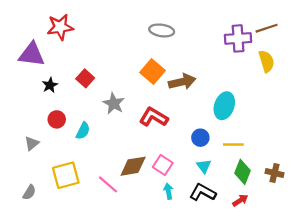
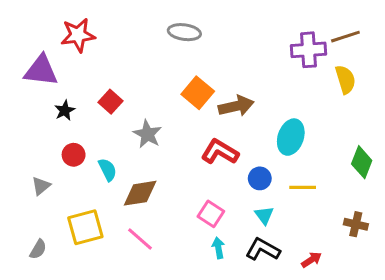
gray ellipse: (162, 30) -> (184, 32), moved
red L-shape: (154, 117) -> (220, 152), moved
cyan semicircle: (83, 131) -> (108, 170), turned -54
brown diamond: (133, 166) -> (140, 193), moved
green diamond: (243, 172) -> (362, 162), moved

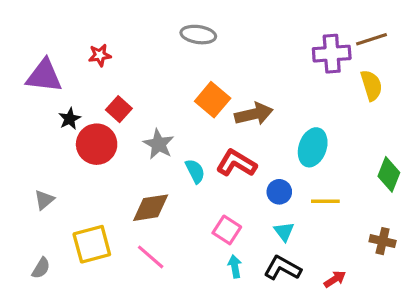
red star: (78, 35) -> (100, 55), moved, size x0.6
red circle: (74, 155) -> (97, 144), moved, size x1.6
cyan semicircle: (108, 170) -> (195, 171), moved

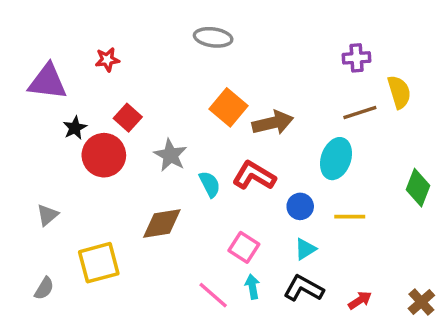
brown line: (371, 39) -> (360, 112), moved
purple cross: (332, 54) -> (357, 58), size x0.7
cyan triangle: (284, 232) -> (305, 249), turned 35
brown cross: (383, 241) -> (421, 302), moved, turned 35
pink line: (151, 257) -> (213, 295), moved

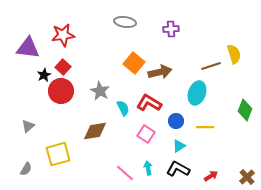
purple cross: (357, 58) -> (171, 29), moved
red star: (107, 60) -> (63, 35), size x1.6
red square: (128, 118) -> (63, 67), moved
pink square: (244, 247) -> (146, 134), moved

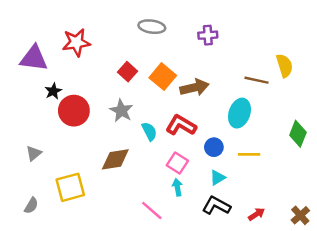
brown line: (211, 66) -> (257, 80), turned 30
red square: (63, 67) -> (127, 72), moved
cyan arrow: (148, 168) -> (177, 187), moved

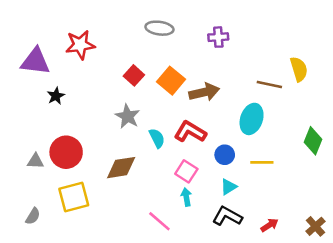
red circle: (74, 111) -> (66, 152), moved
gray triangle: (34, 153) -> (35, 161), turned 42

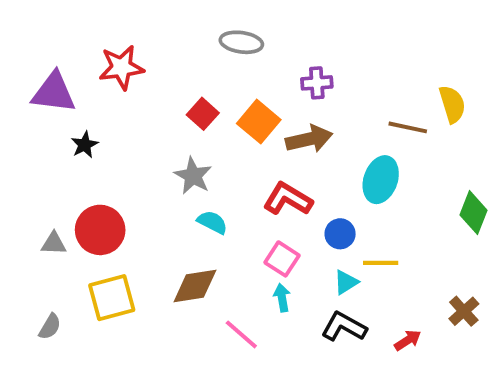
purple cross: (218, 37) -> (317, 83), moved
cyan semicircle: (157, 138) -> (212, 222), moved, turned -36
yellow line: (262, 162) -> (381, 263), moved
brown diamond: (121, 168) -> (195, 286), moved
brown cross: (315, 226) -> (464, 311), moved

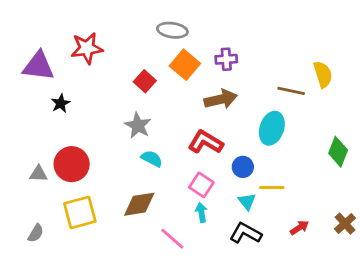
orange square: (259, 122) -> (185, 65), moved
cyan triangle: (346, 282) -> (247, 201), turned -36
brown cross: (464, 311) -> (345, 224), moved
red arrow: (408, 340) -> (299, 228), moved

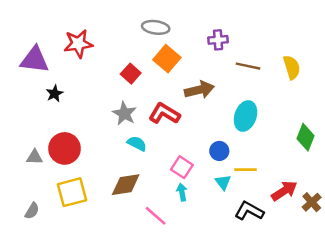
purple cross: (226, 59) -> (218, 40), moved
brown line: (291, 91) -> (248, 66), moved
red L-shape: (206, 142) -> (164, 114), moved
red arrow: (299, 228) -> (284, 191), moved, size x1.5
black L-shape: (246, 233) -> (249, 211), moved

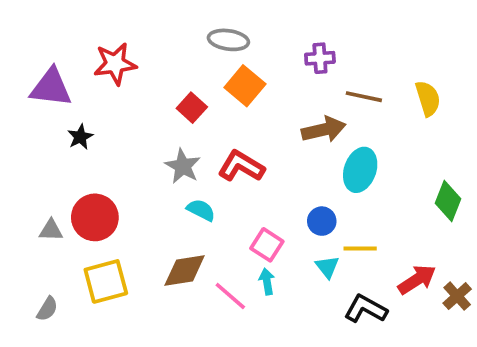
brown arrow: (199, 90) -> (324, 130), moved
pink line: (156, 216) -> (230, 296), moved

